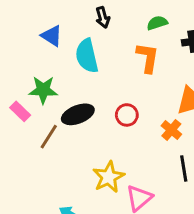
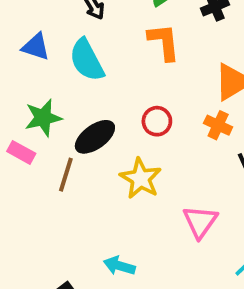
yellow star: (109, 177) -> (141, 178), moved

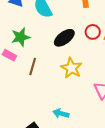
red circle: (157, 121) -> (93, 32), moved
black ellipse: (95, 137) -> (64, 38), moved

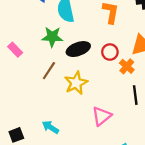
green star: (21, 37) -> (52, 37), moved
brown line: (33, 66) -> (49, 71), moved

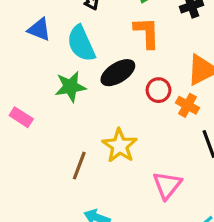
black ellipse: (78, 49) -> (118, 73), moved
brown line: (49, 71) -> (79, 166), moved

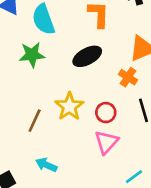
black ellipse: (118, 73) -> (87, 56), moved
red circle: (158, 90) -> (106, 113), moved

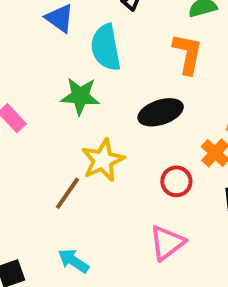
yellow star: (69, 107) -> (103, 160), moved
red circle: (106, 113) -> (176, 181), moved

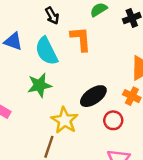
orange L-shape: (188, 54) -> (81, 39), moved
black ellipse: (161, 112) -> (93, 96), moved

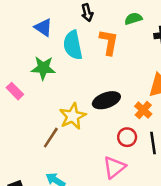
green star: (39, 85) -> (43, 68), moved
red circle: (113, 120) -> (127, 137), moved

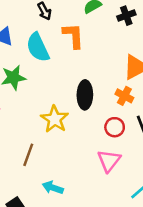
black ellipse: (106, 100) -> (85, 95), turned -56
brown line: (51, 138) -> (28, 155), moved

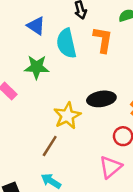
black ellipse: (85, 95) -> (101, 99), turned 68
brown line: (28, 155) -> (50, 146), moved

